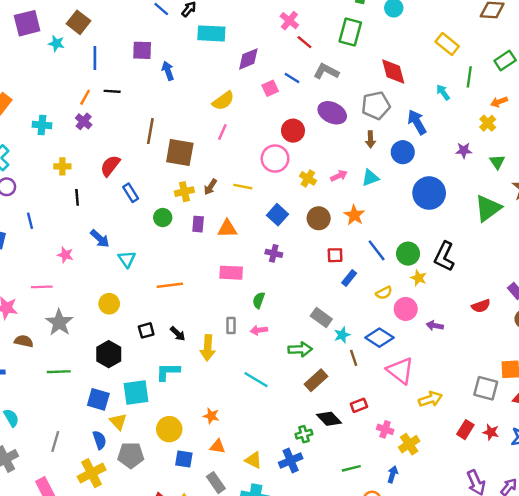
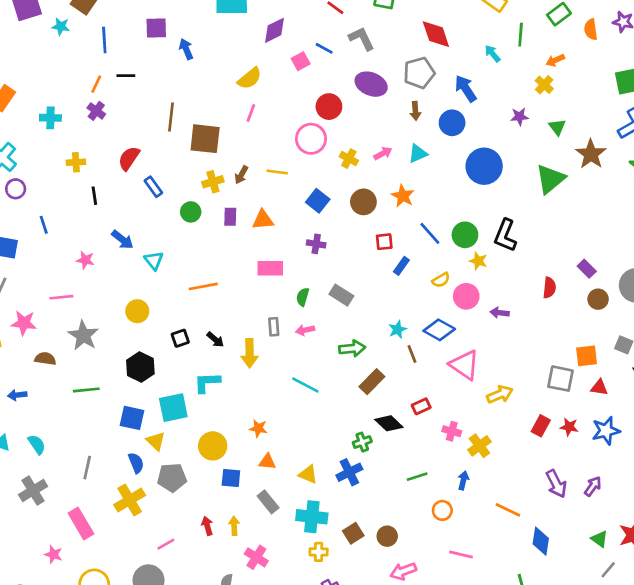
gray L-shape: (326, 71) -> (362, 39), turned 40
red semicircle: (481, 306) -> (549, 288), turned -60
gray rectangle: (321, 318) -> (341, 295), moved

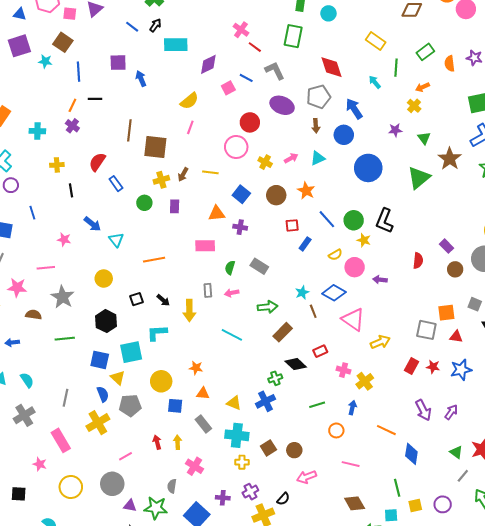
orange triangle: (263, 220) -> (217, 213), moved

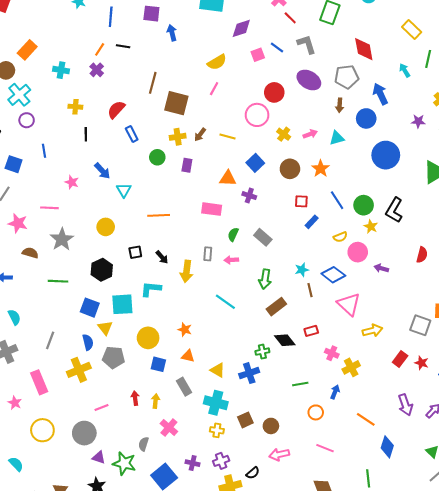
green arrow: (268, 307) -> (265, 279), turned 96

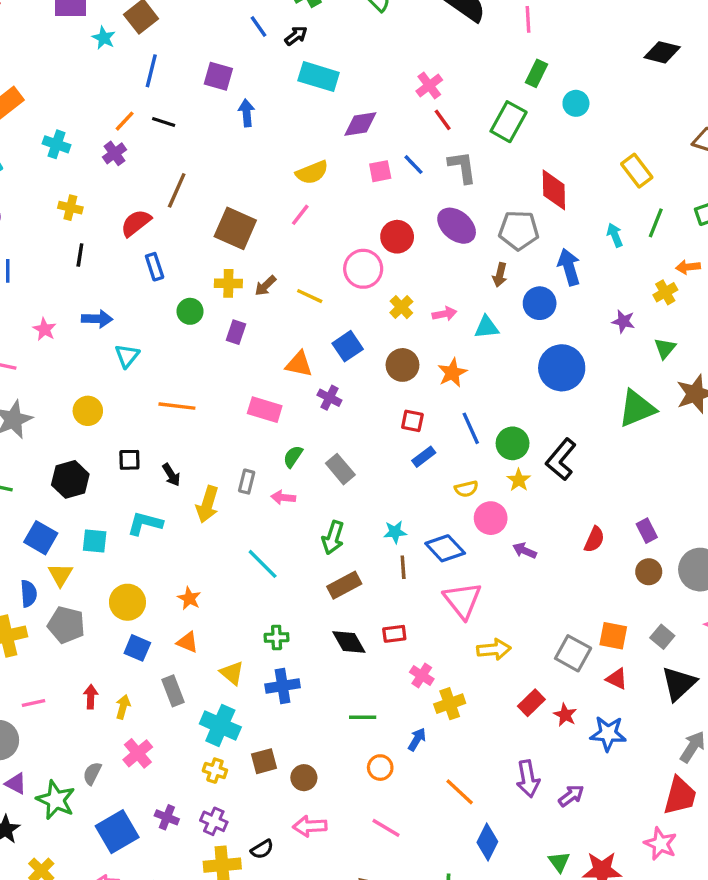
brown line: (153, 83) -> (177, 190), moved
blue arrow: (102, 171) -> (97, 319), turned -54
cyan square: (122, 304) -> (95, 541), size x0.7
green cross: (262, 352) -> (277, 637), moved
purple cross: (221, 461) -> (214, 821), turned 35

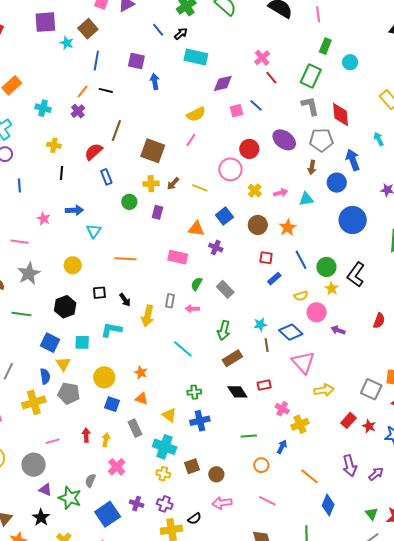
gray L-shape: (462, 167) -> (310, 106), moved

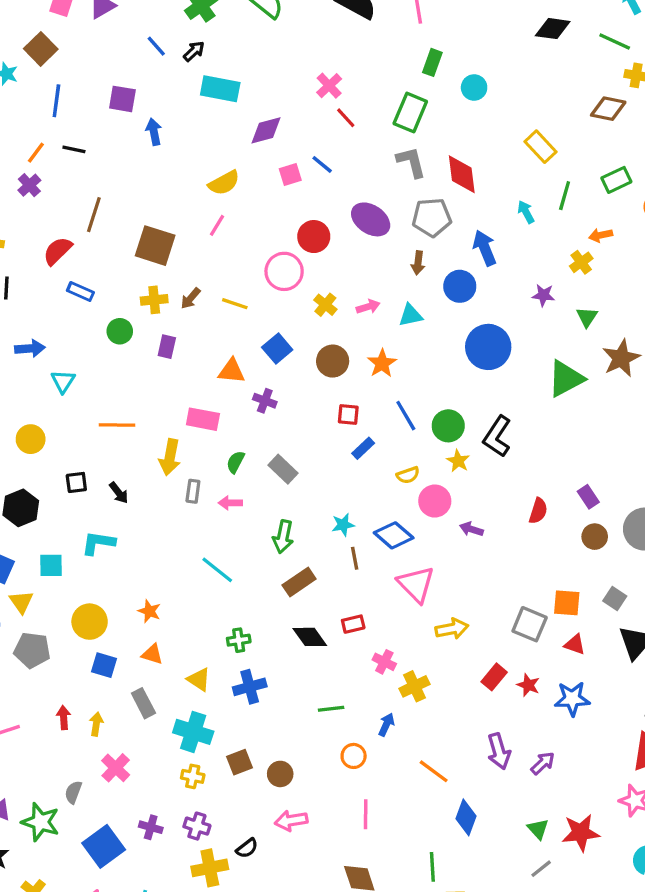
blue rectangle: (106, 177) -> (80, 291), turned -42
yellow arrow: (148, 316) -> (170, 457), moved
pink line: (267, 501) -> (366, 814), turned 66

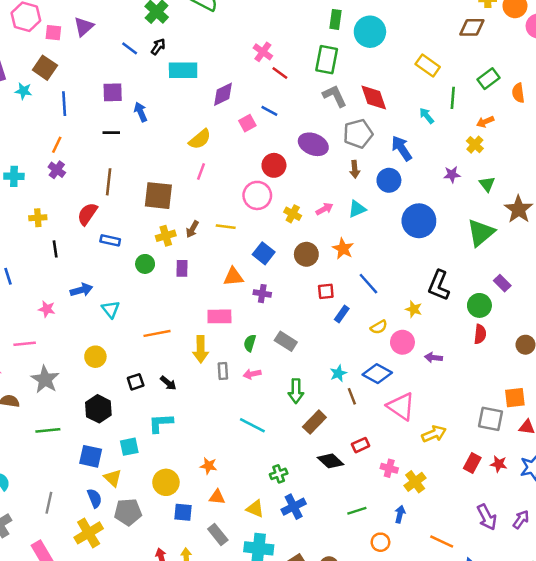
cyan circle: (474, 87) -> (370, 32), size x1.6
black line: (74, 149) -> (111, 133), moved
green circle: (448, 426) -> (479, 305), moved
purple rectangle: (588, 497) -> (502, 283), moved

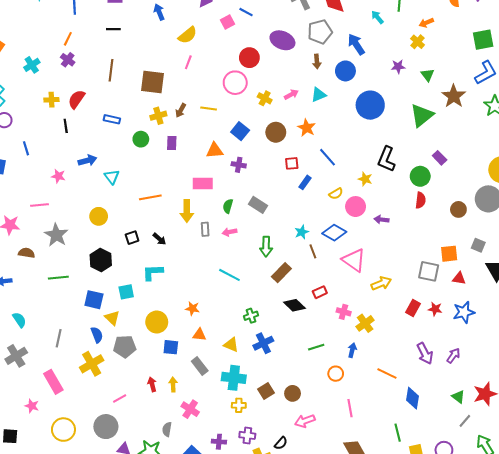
blue arrow: (141, 112) -> (159, 12), moved
cyan cross: (14, 176) -> (32, 65), turned -35
red semicircle: (87, 214) -> (77, 99), moved

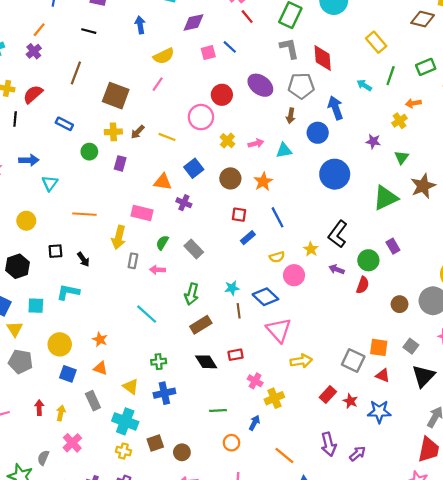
cyan arrow: (377, 17) -> (364, 85), turned -32
purple arrow: (381, 220) -> (337, 269), moved

